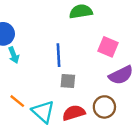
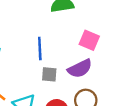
purple semicircle: (121, 75) -> (80, 69), moved

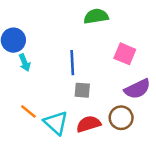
purple semicircle: (80, 69) -> (137, 89), moved

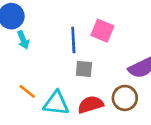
pink square: (125, 54) -> (102, 31), moved
cyan triangle: (56, 123) -> (56, 103), turned -36

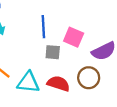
pink square: (102, 31) -> (74, 37), moved
red semicircle: (91, 105) -> (58, 84), turned 35

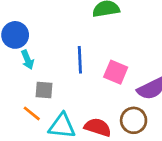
gray square: (53, 52) -> (44, 90), moved

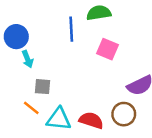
blue line: (80, 60) -> (71, 29), moved
pink square: (116, 72) -> (107, 49), moved

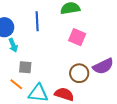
blue line: (71, 29) -> (37, 21), moved
brown circle: (124, 114) -> (79, 73), moved

